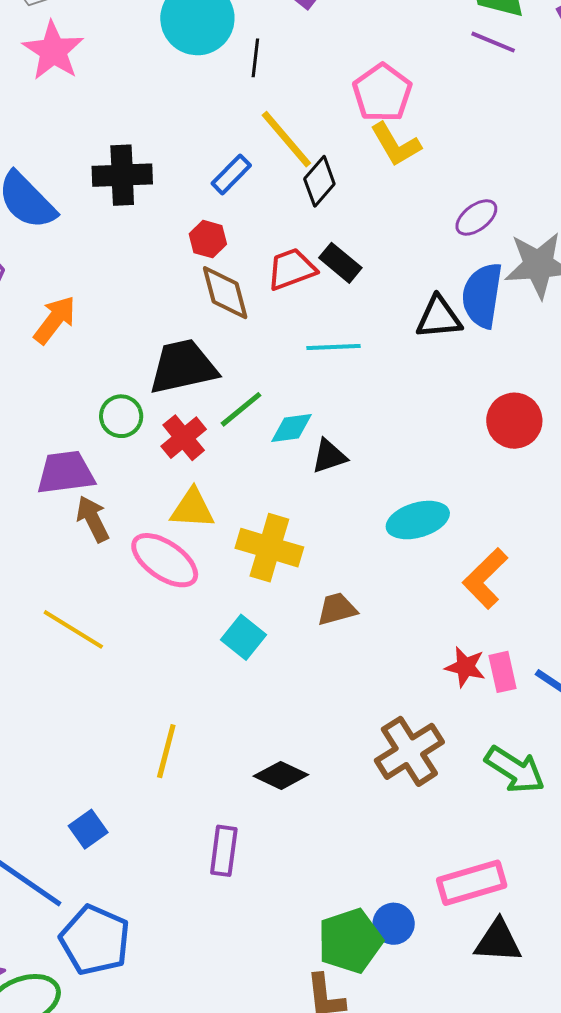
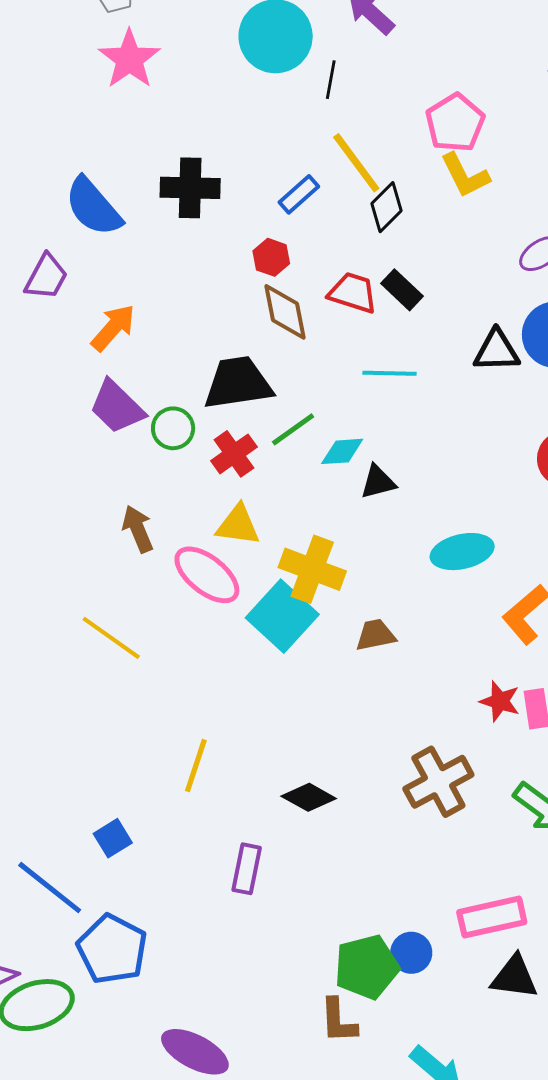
red trapezoid: (292, 269) -> (353, 293), turned 34
purple trapezoid: (65, 473) -> (117, 407), moved, turned -132
cyan square: (244, 637) -> (282, 616), moved, size x1.6

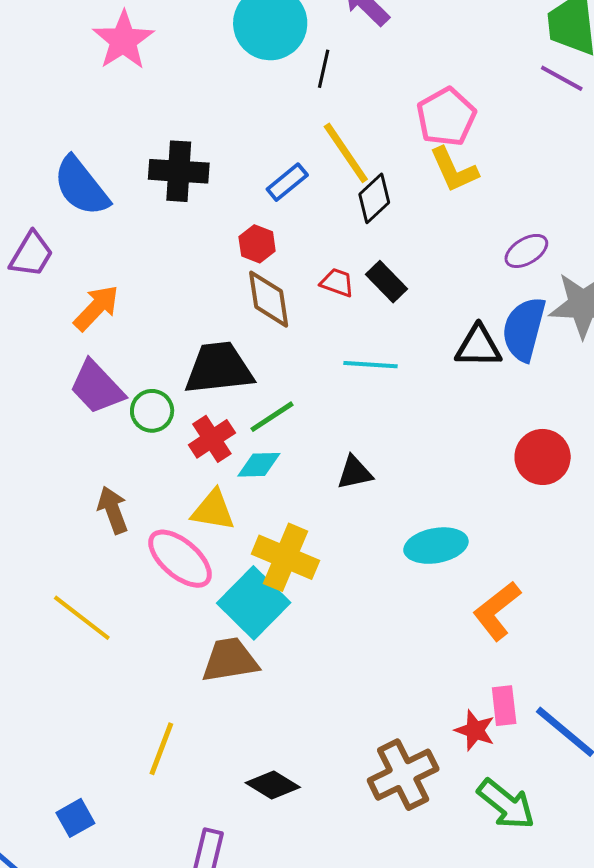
red trapezoid: (353, 293) -> (337, 283), size x0.7
cyan diamond: (342, 451) -> (259, 465), moved
brown trapezoid: (376, 635) -> (230, 660), moved, size x1.4
red star: (500, 701) -> (475, 730), moved

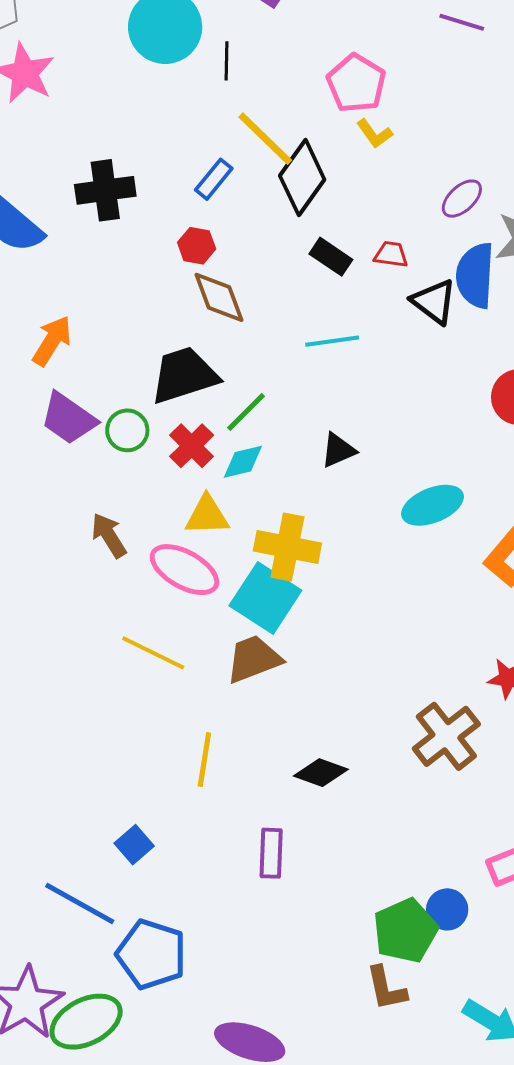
yellow L-shape: (454, 170) -> (374, 134), size x0.7
black diamond: (374, 198) -> (302, 178), size x1.5
red trapezoid: (337, 283) -> (391, 254), moved
black triangle: (478, 346) -> (434, 302), turned 48
yellow line: (82, 618) -> (153, 653), moved

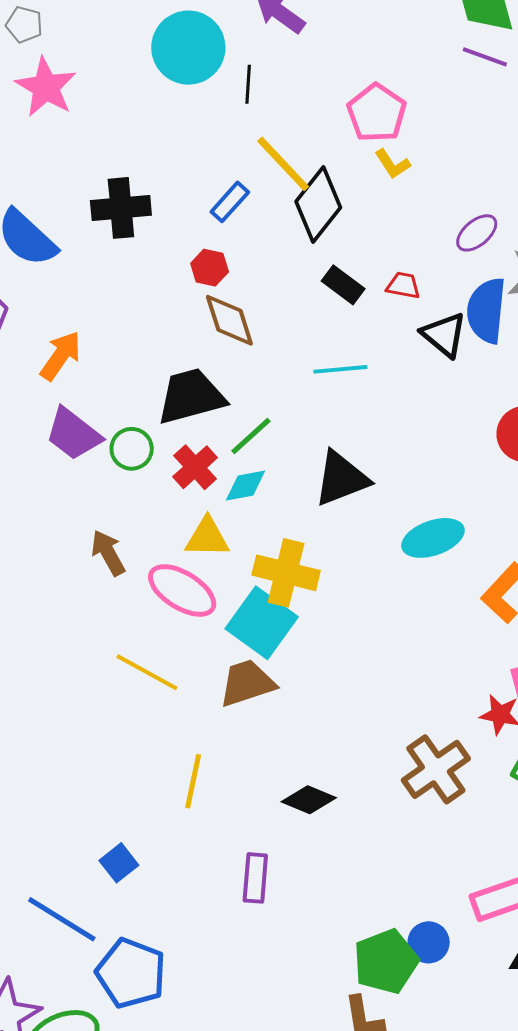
black triangle: (338, 450) -> (341, 479), size x1.6

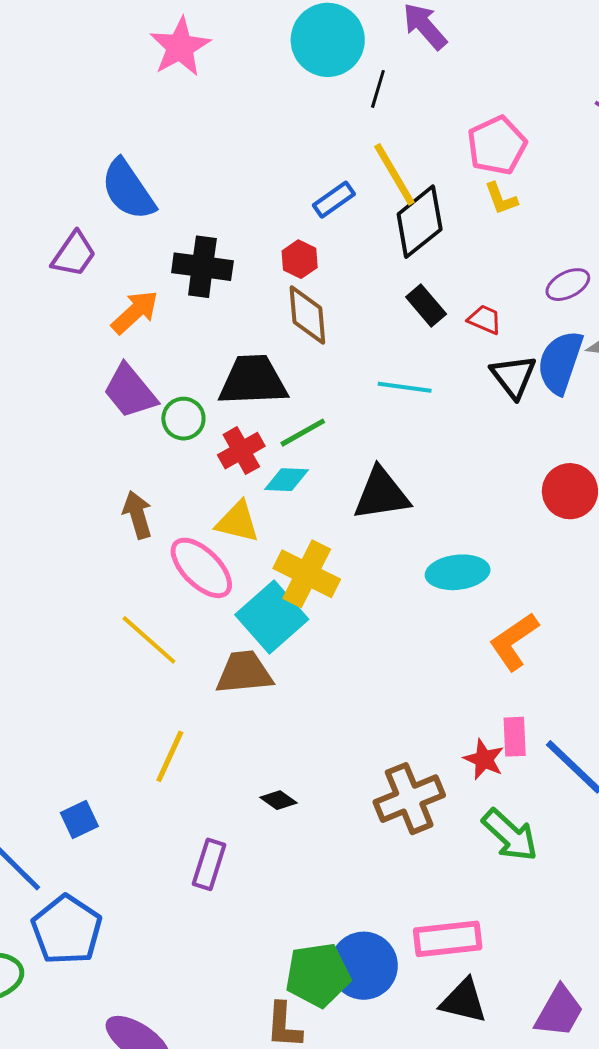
black cross: (121, 208) -> (202, 267), moved
black diamond: (309, 800) -> (278, 800), size x0.7
blue circle: (429, 942) -> (364, 966), size x1.6

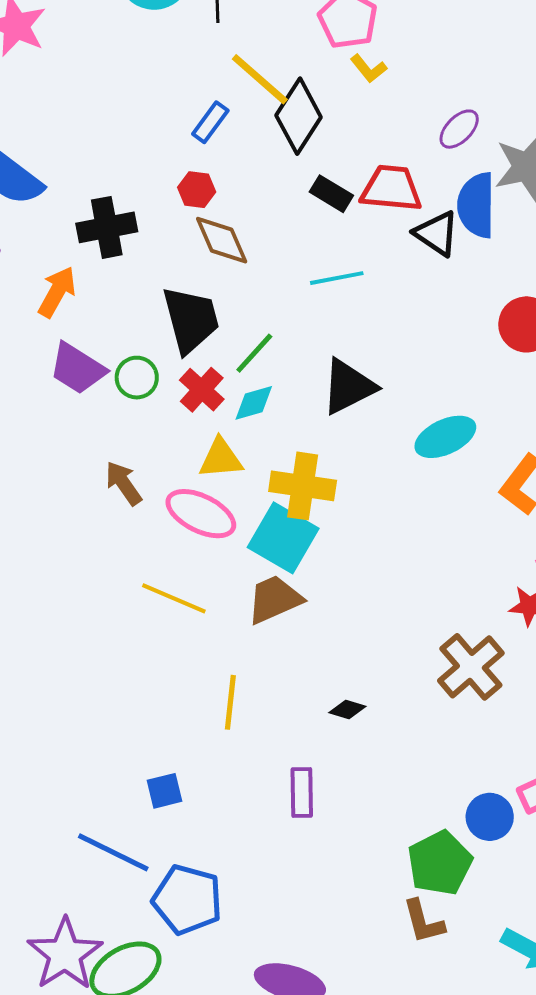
red trapezoid: (485, 319) -> (391, 188), size x1.8
black trapezoid: (253, 381) -> (191, 320), turned 96
blue square: (79, 820) -> (164, 791), turned 30
blue circle: (364, 966) -> (490, 817), moved, size x0.7

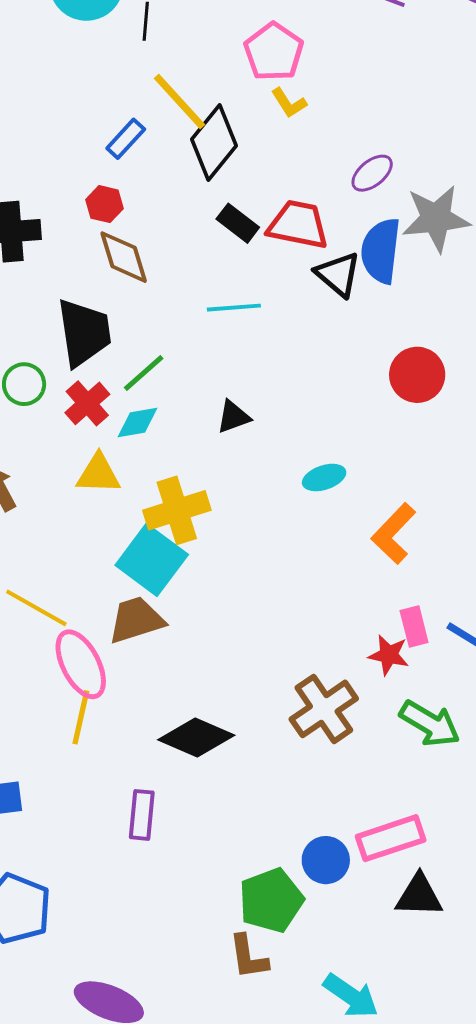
black triangle: (348, 387) -> (233, 417), size x0.6
cyan ellipse: (445, 437) -> (324, 478), size x0.7
yellow cross: (303, 486) -> (177, 510), turned -32
pink ellipse: (201, 514) -> (81, 664), moved, turned 30
black diamond: (347, 710) -> (196, 738), size x2.0

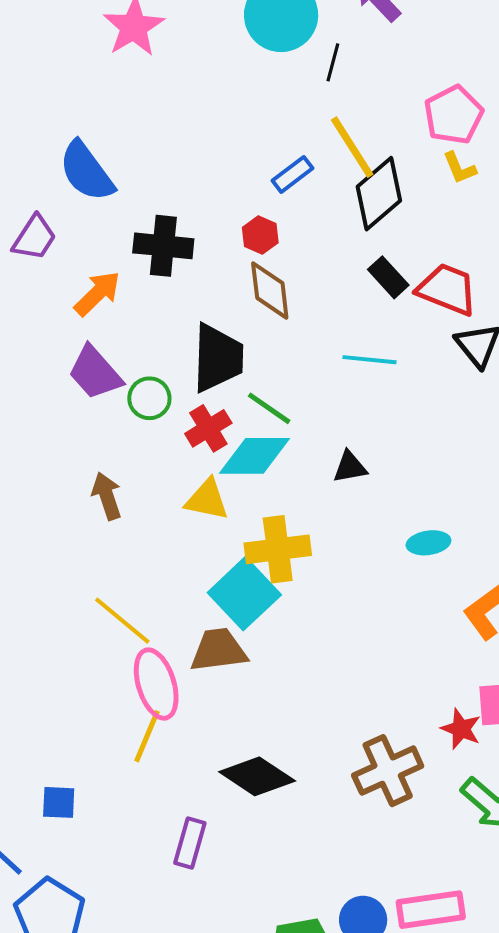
green line: (144, 373) -> (269, 408), turned 66
cyan diamond: (137, 422) -> (254, 456), size x1.6

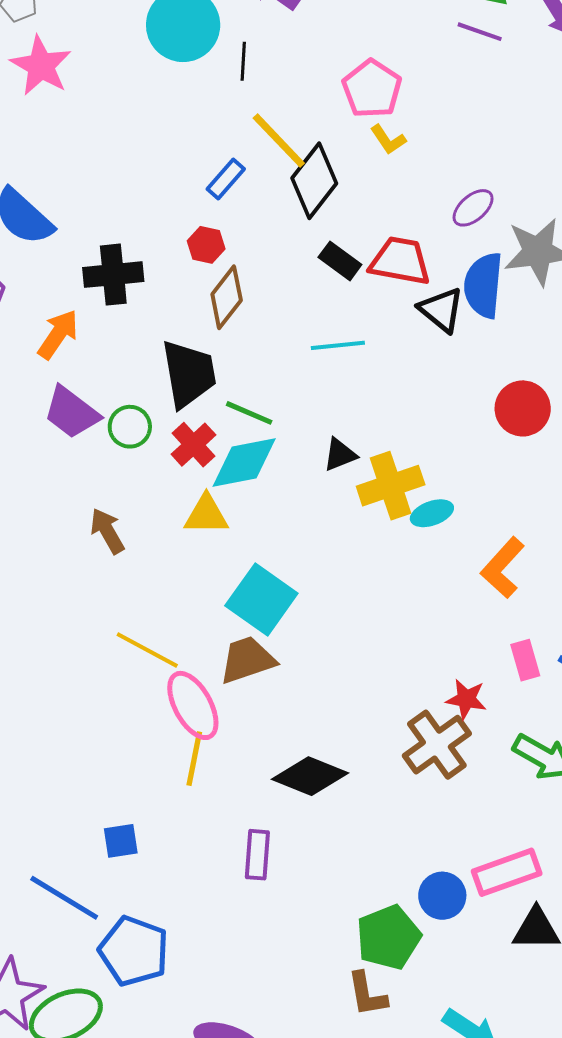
brown diamond: (270, 291) -> (227, 297), turned 56
yellow cross: (278, 549) -> (391, 486), moved
red star: (461, 729) -> (466, 699), moved

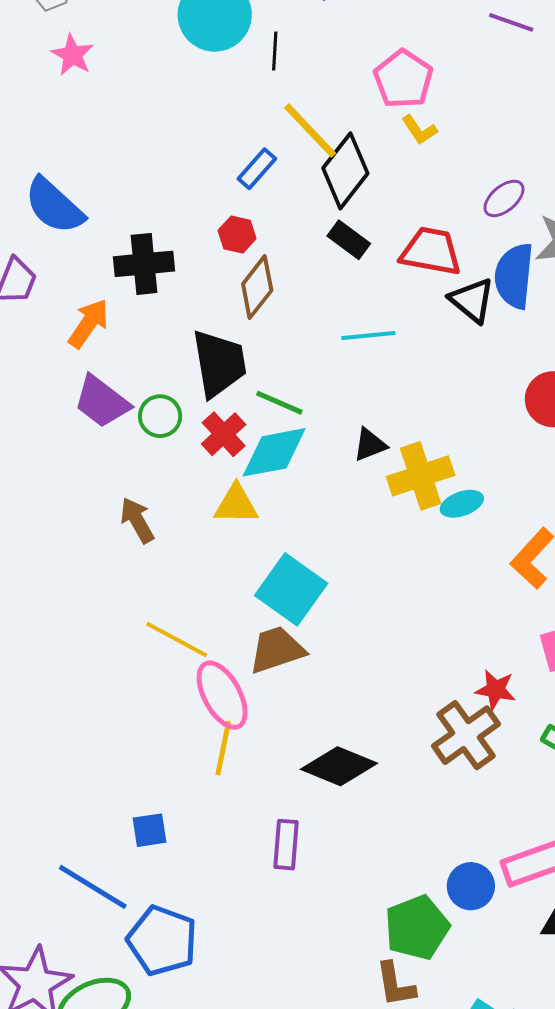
pink star: (41, 66) -> (72, 55), size x0.7
black rectangle: (340, 261) -> (349, 240), moved

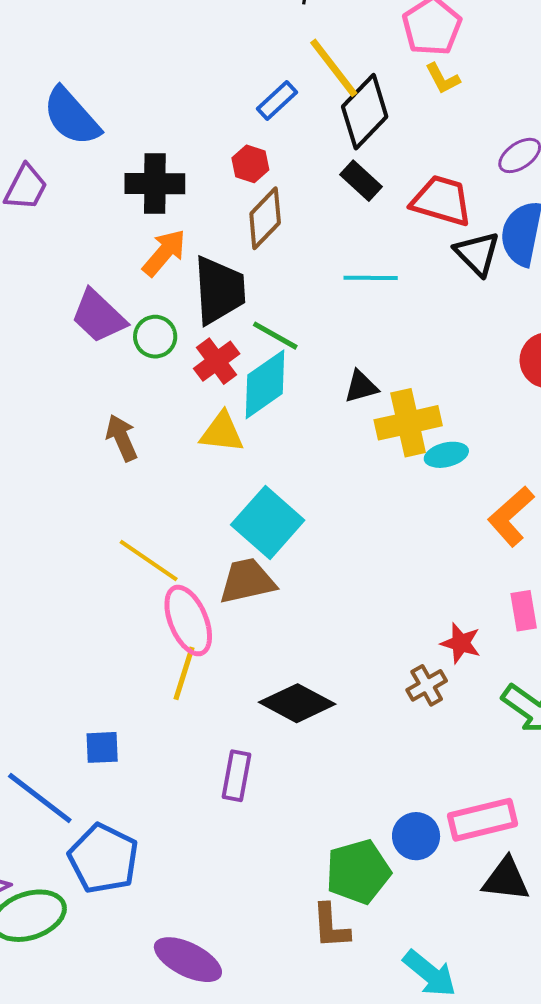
orange arrow: (89, 323) -> (164, 253), moved
cyan diamond: (274, 452) -> (265, 384), turned -30
brown cross: (466, 735) -> (427, 685), size x0.6

